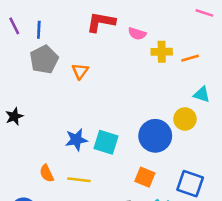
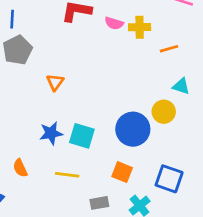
yellow cross: (162, 52) -> (140, 27), moved
orange triangle: (80, 71) -> (55, 82), moved
yellow line: (79, 180) -> (67, 175), moved

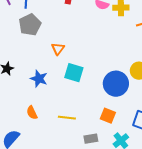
blue star: (51, 133) -> (39, 79), moved, turned 30
cyan square: (82, 136) -> (74, 73), moved

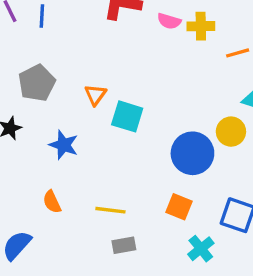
gray pentagon: (30, 25) -> (37, 83), moved
cyan square: (74, 73) -> (127, 116), moved
gray rectangle: (91, 139) -> (124, 245), moved

